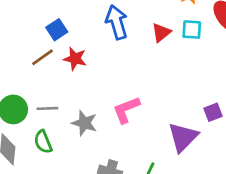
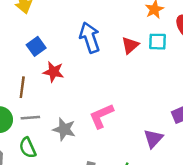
brown line: (43, 57) -> (22, 87), moved, turned -45
purple triangle: (183, 137) -> (153, 139), size x0.7

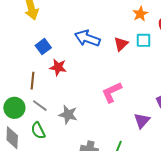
blue arrow: (90, 38) -> (87, 38), turned -50
pink L-shape: (101, 116) -> (112, 92), moved
gray line: (30, 118) -> (40, 106), turned 42

